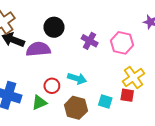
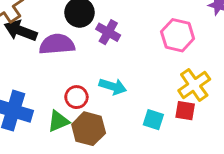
purple cross: (90, 41) -> (108, 32), moved
brown hexagon: (76, 108) -> (89, 129), moved

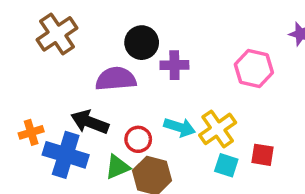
black arrow: (21, 31) -> (90, 122), moved
purple cross: (108, 32) -> (174, 65), turned -30
yellow cross: (194, 85) -> (218, 129), moved

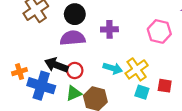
black circle: (142, 43) -> (75, 14), moved
red circle: (138, 139) -> (75, 70), moved

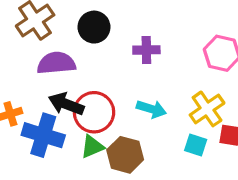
purple semicircle: (73, 38) -> (56, 63), moved
yellow cross: (137, 69) -> (207, 109), moved
red circle: (75, 70) -> (94, 112), size x1.6

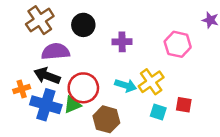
black arrow: (66, 104) -> (47, 76), moved
yellow cross: (207, 109) -> (151, 82), moved
green triangle: (92, 147) -> (72, 105), moved

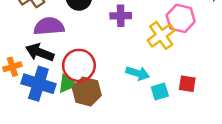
yellow cross: (151, 82) -> (161, 35), moved
cyan arrow: (126, 85) -> (138, 73), moved
cyan square: (158, 112) -> (160, 92), turned -35
brown hexagon: (106, 119) -> (87, 92), moved

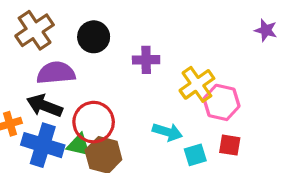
pink hexagon: (181, 18) -> (222, 102), moved
green triangle: (67, 84) -> (79, 145), turned 36

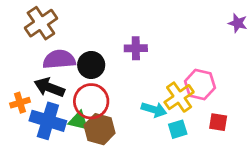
black circle: (94, 37) -> (91, 65), moved
yellow cross: (197, 84) -> (179, 97), moved
red square: (230, 145) -> (218, 122), moved

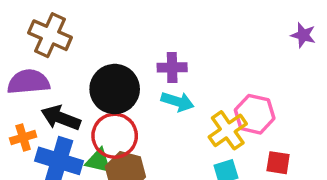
brown cross: (41, 23) -> (50, 35), turned -32
purple semicircle: (59, 59) -> (28, 82), moved
black circle: (91, 65) -> (115, 89), size x1.4
cyan arrow: (154, 110) -> (177, 102), moved

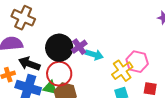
purple cross: (172, 67) -> (79, 47), moved, turned -35

